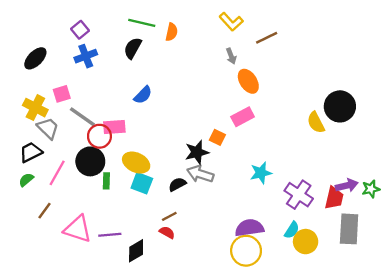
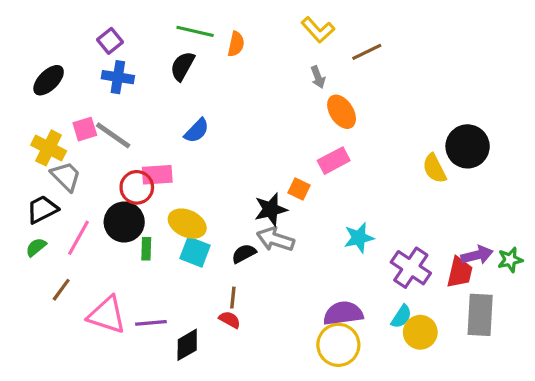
blue cross: (86, 56) -> (118, 77), turned 30
gray line: (82, 117) -> (113, 135), moved
brown line: (169, 216) -> (233, 298), turned -56

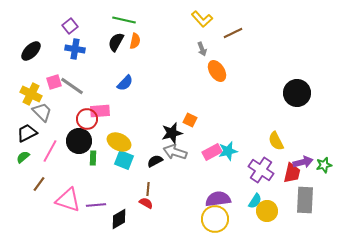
orange semicircle: (236, 44) -> (135, 41), moved
pink rectangle: (334, 161) -> (212, 152), moved
yellow semicircle: (434, 168) -> (276, 141), moved

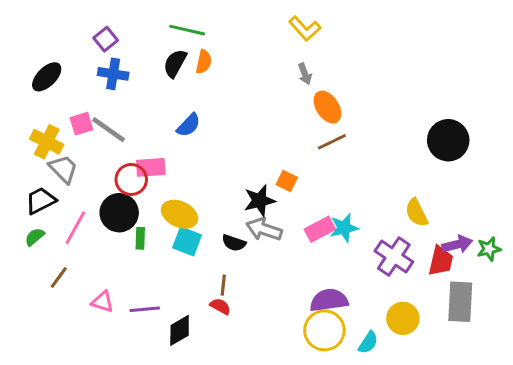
brown line: (233, 33) -> (332, 142), moved
black semicircle: (155, 161) -> (234, 243), turned -133
pink triangle: (68, 200) -> (103, 302), size x0.6
cyan semicircle: (255, 201) -> (368, 342), moved

